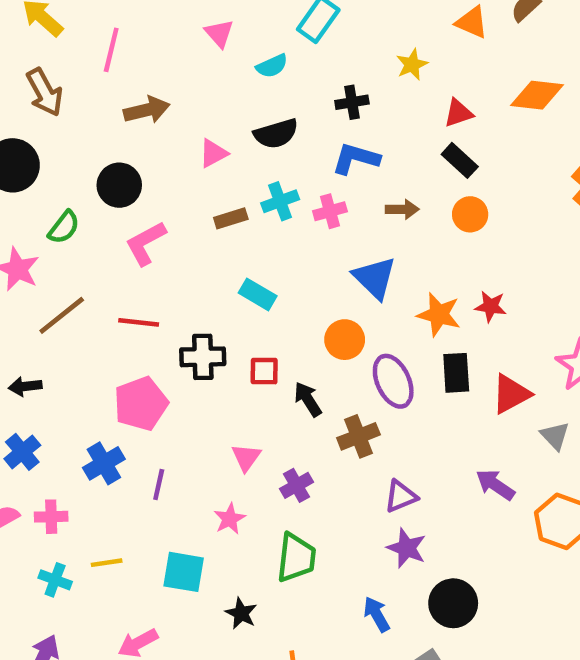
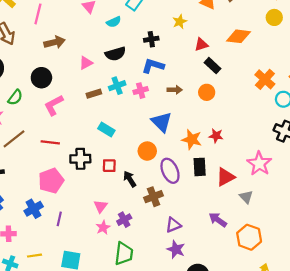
black rectangle: (460, 160) -> (212, 66), moved
pink star: (230, 519) -> (103, 227), moved

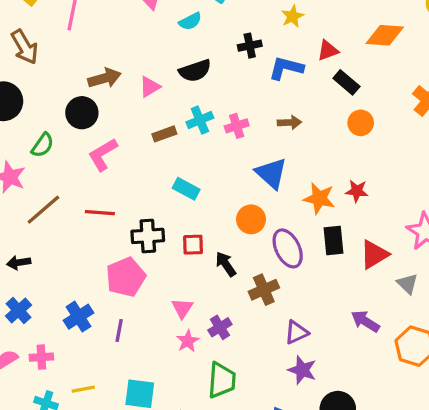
brown arrow: (55, 42) -> (104, 78), moved
blue L-shape: (153, 66) -> (286, 68), moved
orange circle: (207, 92) -> (361, 123), moved
pink pentagon: (51, 181) -> (126, 277), moved

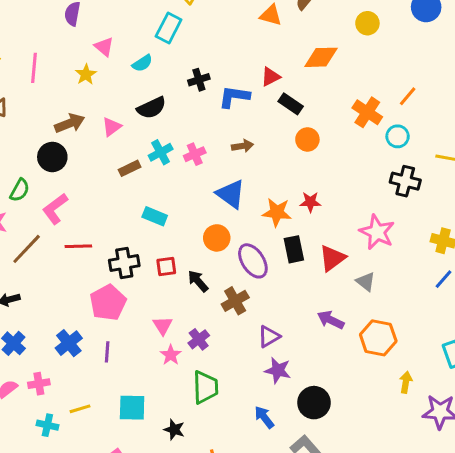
yellow star: (293, 16) -> (86, 74), moved
pink L-shape: (103, 154) -> (55, 209), moved

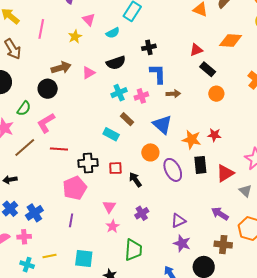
blue L-shape: (234, 97) -> (158, 74), moved, turned 75
brown rectangle: (130, 168) -> (127, 119), moved, turned 64
brown cross: (235, 301) -> (223, 245), moved, turned 30
purple cross: (199, 339) -> (142, 213), moved
blue cross: (69, 343) -> (34, 213), moved

